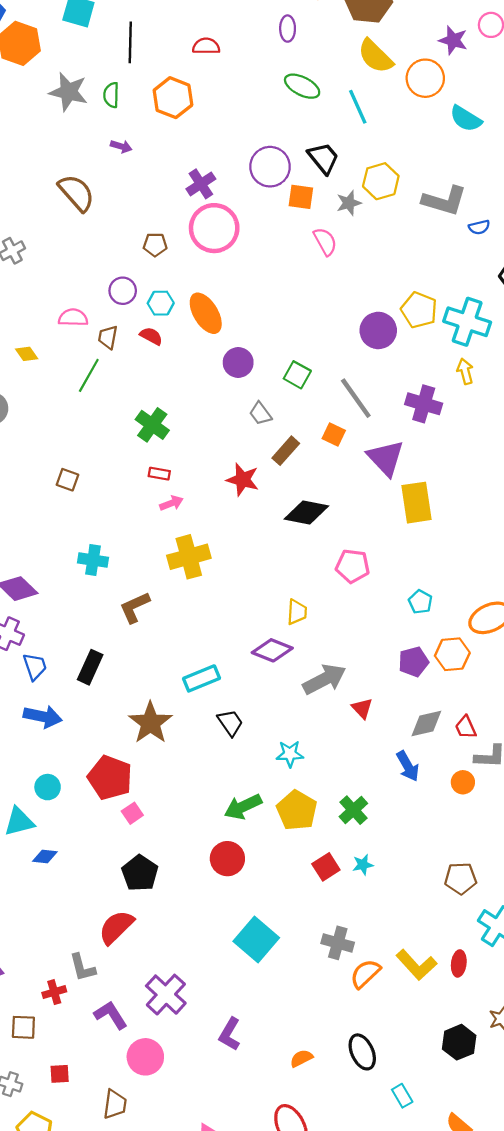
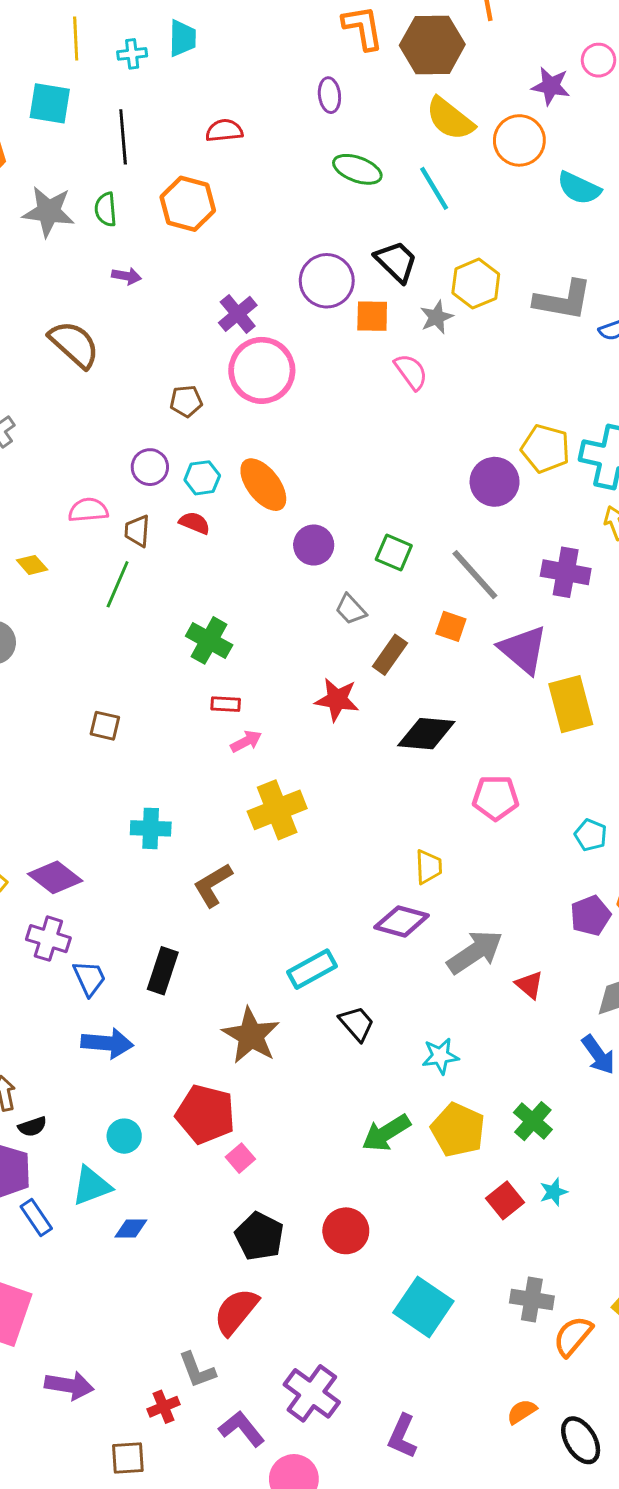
red circle: (227, 859) -> (346, 1231), moved
orange semicircle: (301, 1058) -> (522, 1412), moved

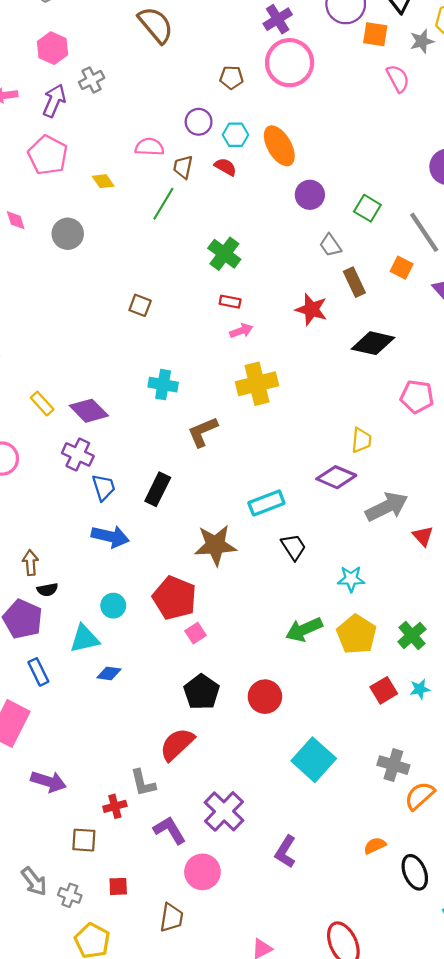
brown rectangle: (390, 655) -> (354, 282), turned -68
brown star: (251, 1036) -> (215, 545), turned 30
blue rectangle: (36, 1217) -> (38, 672), moved

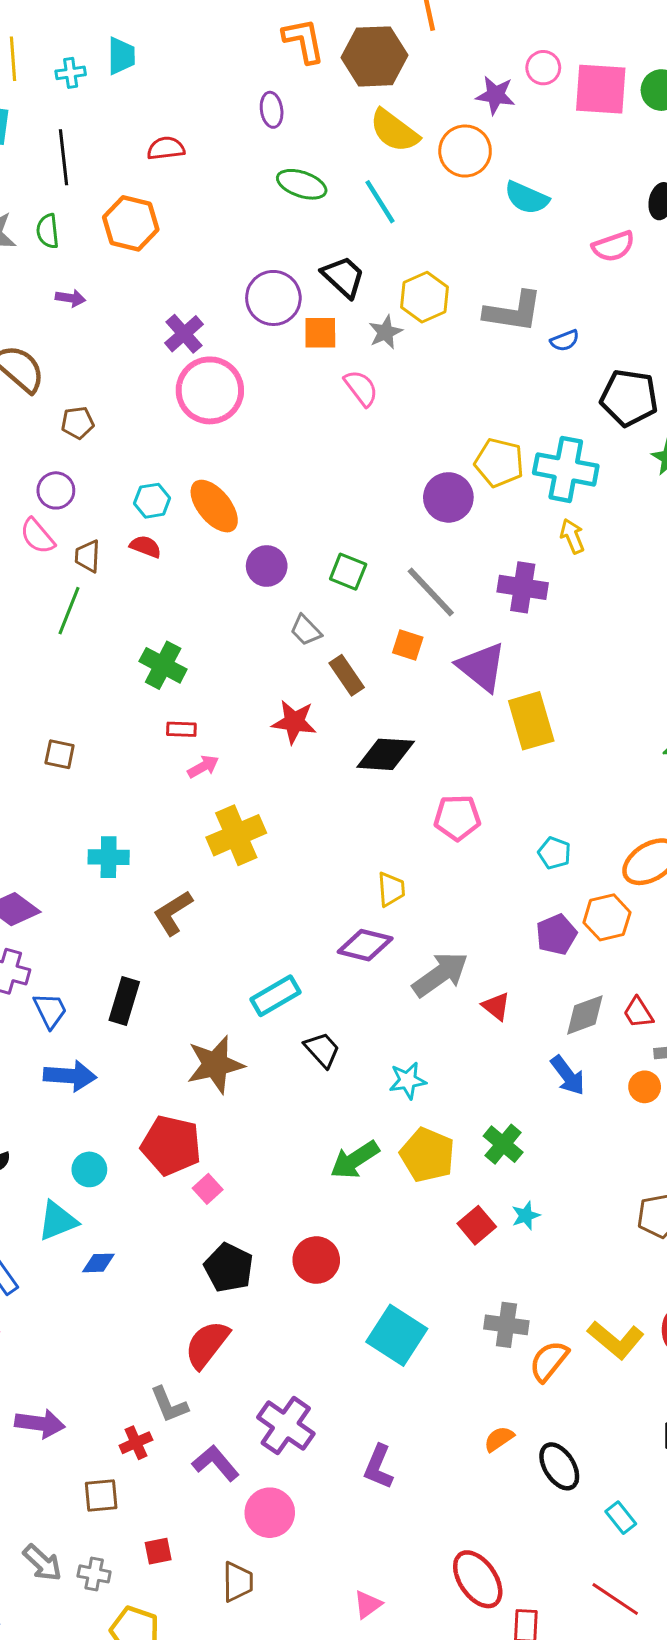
brown pentagon: (231, 77) -> (78, 423), moved
purple circle: (199, 122) -> (56, 490), moved
pink semicircle: (149, 147) -> (37, 536), turned -124

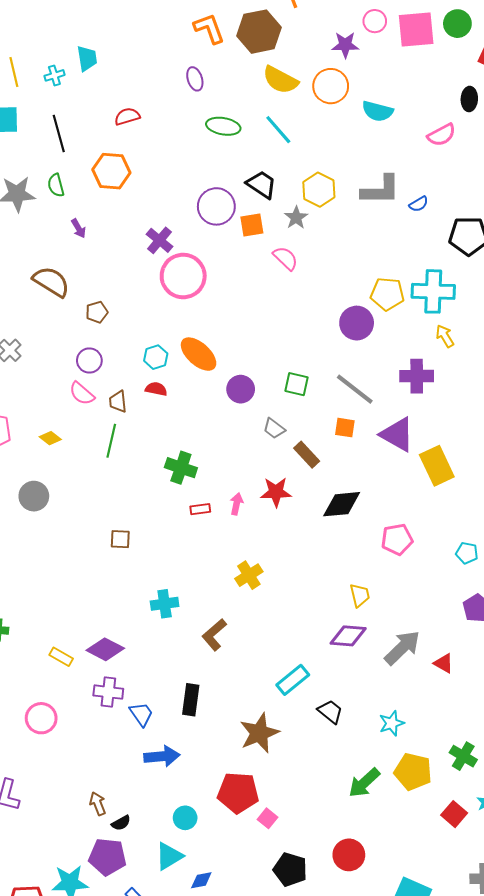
purple arrow: (70, 298) -> (79, 228), turned 60
pink arrow: (203, 767) -> (237, 504), moved, turned -40
yellow cross: (236, 835) -> (249, 575), size x0.7

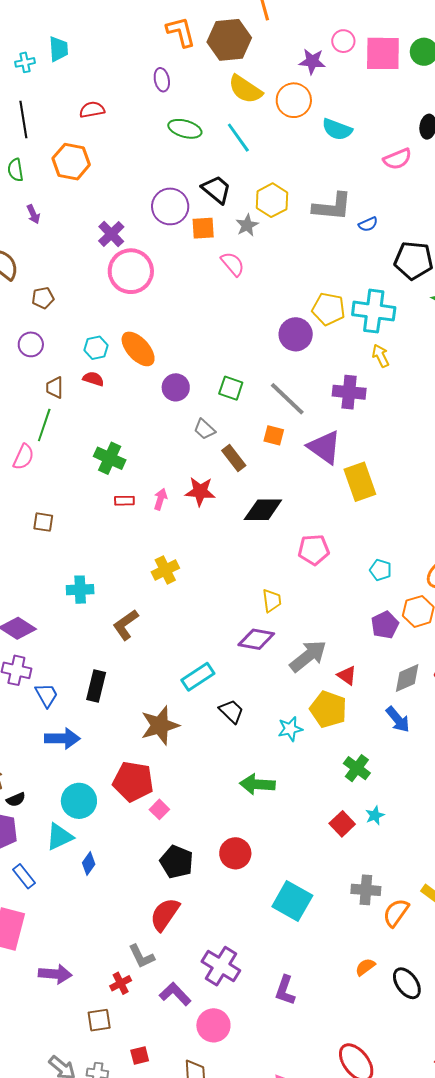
pink semicircle: (82, 393) -> (23, 457), moved, turned -112
yellow pentagon: (413, 772) -> (328, 709), moved
green arrow: (364, 783) -> (257, 784), turned 40
cyan circle: (185, 818) -> (79, 801), size x1.5
blue diamond: (201, 880) -> (89, 863), turned -50

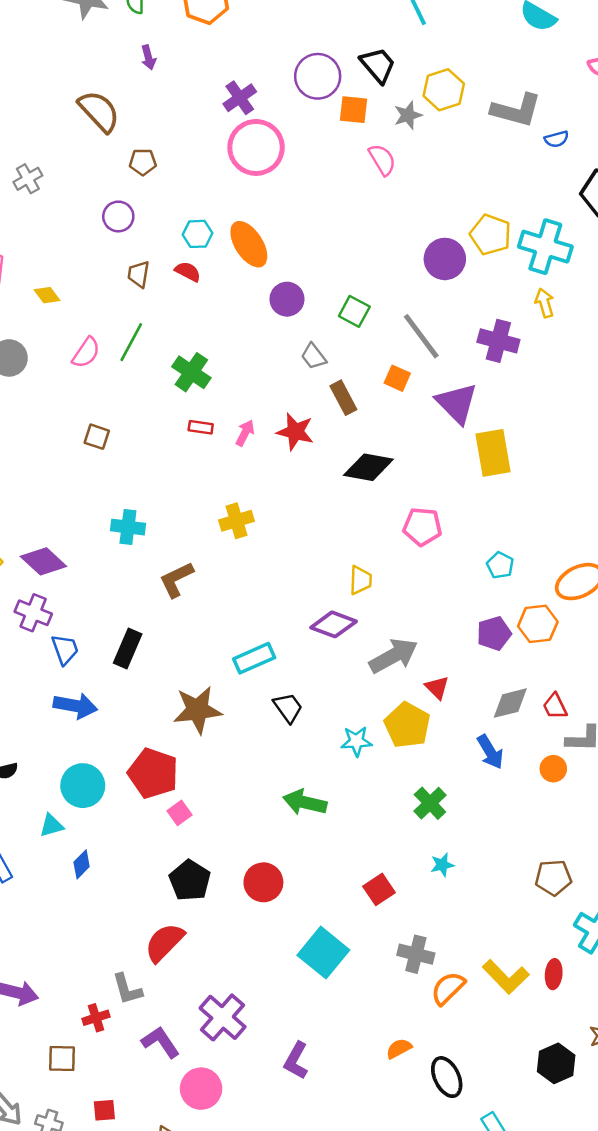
green line: (44, 425) -> (131, 342), moved
red square: (342, 824) -> (379, 889), moved
cyan triangle: (59, 837) -> (51, 825), size x0.7

